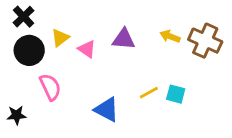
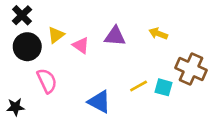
brown cross: (205, 41) -> (191, 69), moved

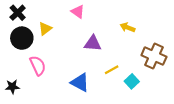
purple triangle: (115, 36) -> (93, 43), moved
pink triangle: (81, 45) -> (78, 12), moved
cyan square: (163, 87) -> (132, 81), moved, turned 32

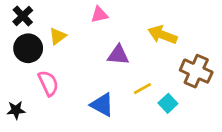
pink triangle: (78, 12) -> (99, 15), turned -48
yellow arrow: (128, 27) -> (163, 35), size x1.5

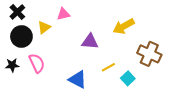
pink triangle: (99, 15) -> (63, 14), moved
yellow arrow: (163, 35) -> (124, 26), turned -50
black star: (16, 110) -> (12, 65), moved

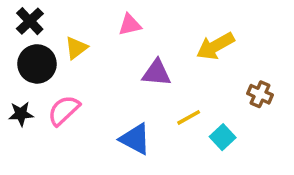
pink triangle: (63, 14) -> (130, 25), moved
brown cross: (149, 54) -> (260, 94), size x0.6
pink semicircle: (37, 63) -> (64, 110), turned -108

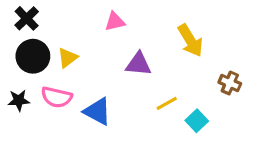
yellow arrow: (215, 46) -> (190, 40), turned -92
yellow triangle: (76, 48) -> (68, 58), moved
pink semicircle: (64, 110) -> (57, 97), turned -124
blue triangle: (135, 139) -> (97, 111), moved

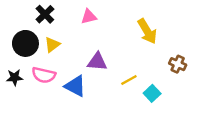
black cross: (27, 18) -> (45, 14), moved
purple triangle: (138, 64) -> (97, 62), moved

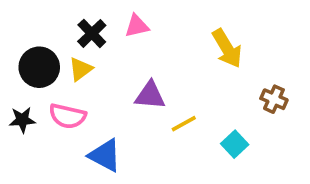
black cross: (45, 14) -> (92, 33), moved
yellow line: (129, 80) -> (184, 124), moved
blue triangle: (75, 86) -> (105, 155), moved

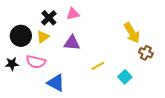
yellow arrow: (227, 48) -> (132, 33), moved
purple triangle: (150, 95) -> (72, 43), moved

